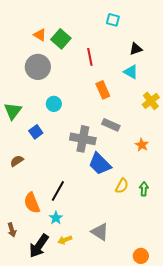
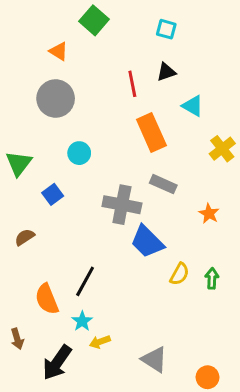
green square: (61, 39) -> (94, 20), moved
black triangle: (136, 49) -> (166, 72), moved
orange rectangle: (103, 90) -> (151, 132), size x1.4
gray triangle: (100, 232) -> (154, 360), moved
yellow arrow: (65, 240) -> (100, 342), moved

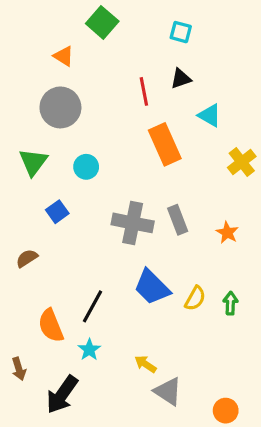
green triangle: (19, 163) -> (33, 162), moved
gray rectangle: (163, 184) -> (178, 220), moved, turned 45
blue trapezoid: (147, 242) -> (152, 287), moved
yellow arrow: (100, 342) -> (145, 364), moved, turned 54

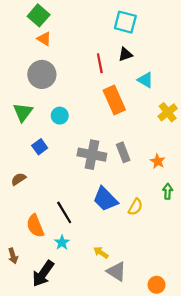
green square: (102, 22) -> (39, 15), moved
cyan square: (181, 32) -> (125, 22), size x1.5
green arrow: (230, 303) -> (168, 191), moved
black line: (93, 306) -> (64, 212), turned -60

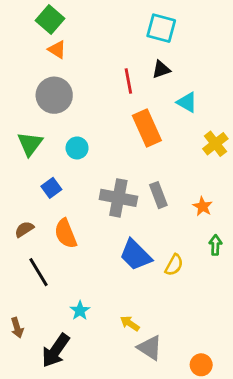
black line: (64, 212) -> (39, 272), moved
orange semicircle: (35, 226) -> (66, 234), moved

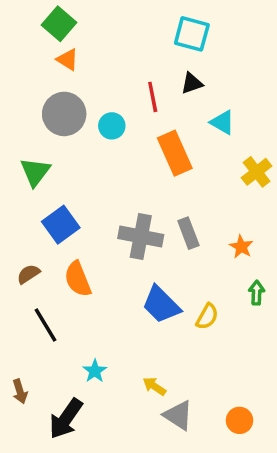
cyan circle: (77, 148) -> (112, 126), moved
blue square: (51, 188) -> (61, 225), size x1.5
orange circle: (201, 365) -> (239, 420), moved

